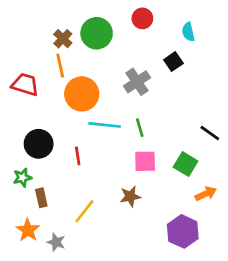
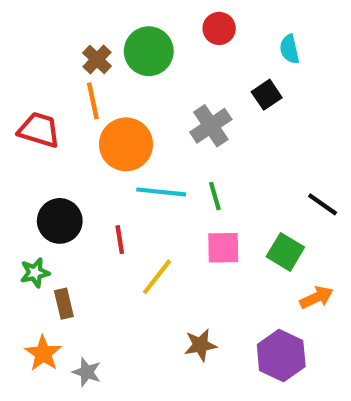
brown star: (130, 196) -> (200, 345), moved
yellow line: (84, 211) -> (157, 277), moved

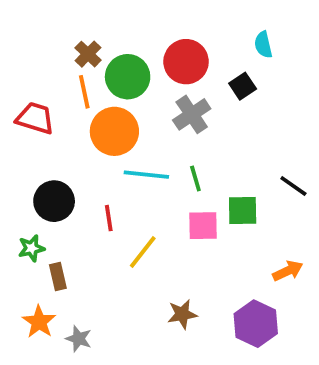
red circle: (219, 28) -> (186, 62), moved, size x1.5
green circle: (149, 51) -> (128, 77), moved
green square: (285, 252) -> (243, 211), moved, turned -32

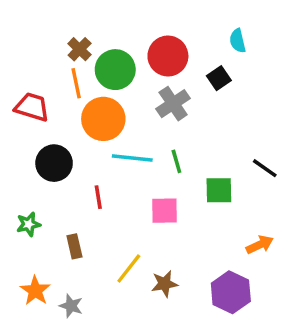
black circle: (54, 201) -> (54, 163), moved
pink square: (203, 226) -> (165, 211), moved
yellow line: (143, 252) -> (129, 268), moved
brown rectangle: (58, 276) -> (74, 246), moved

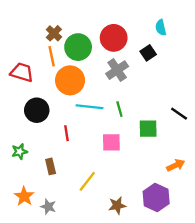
brown star: (165, 284) -> (117, 205), moved

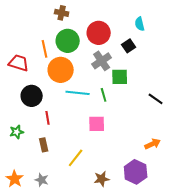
brown cross: (54, 33) -> (62, 13), moved, turned -32
green square: (148, 129) -> (120, 77), moved
red line: (67, 133) -> (48, 118), moved
orange star: (24, 196) -> (15, 179), moved

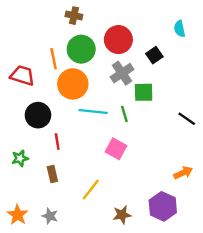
cyan semicircle: (140, 24) -> (180, 29), moved
pink square: (97, 124) -> (116, 149), turned 30

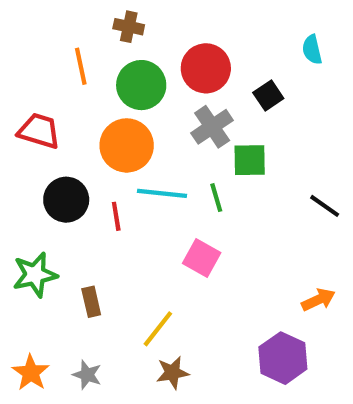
orange line: (54, 59) -> (81, 66), moved
red line: (57, 142) -> (116, 216), moved
green star: (20, 158) -> (35, 275), size x1.5
brown star: (122, 215) -> (172, 373), moved

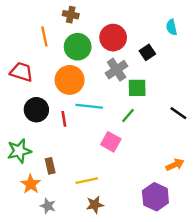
green line: (216, 198) -> (128, 115), moved, turned 56
yellow line: (158, 329) -> (87, 181), turned 40
orange star: (31, 373) -> (31, 184), moved

